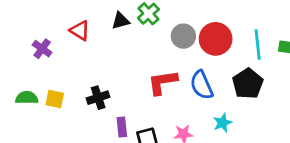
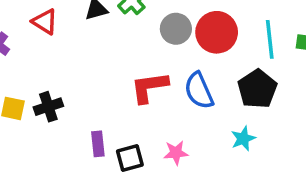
black cross: (98, 98) -> (48, 107), moved
cyan star: (223, 123) -> (243, 139), moved

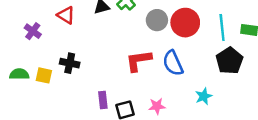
black pentagon: (257, 89) -> (229, 61), moved
black cross: (48, 107) -> (70, 63), moved, turned 30

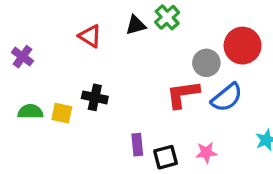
gray circle: (157, 20) -> (206, 63), moved
purple cross: (33, 31) -> (23, 57), moved
blue semicircle: (173, 63) -> (227, 97), turned -105

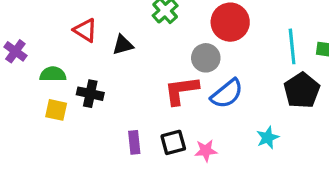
black triangle: (136, 25) -> (123, 45), moved
red circle: (243, 46) -> (230, 22), moved
green semicircle: (30, 112) -> (53, 74), moved
black square: (166, 157) -> (173, 142), moved

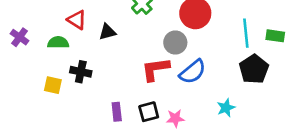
green semicircle: (53, 74) -> (58, 42), moved

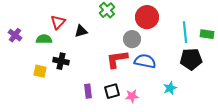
red triangle: (77, 20) -> (58, 22), turned 42
black pentagon: (254, 69) -> (191, 59), turned 30
blue semicircle: (193, 72) -> (145, 61), turned -130

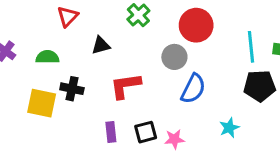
red triangle: (58, 22) -> (68, 17), moved
red L-shape: (117, 59) -> (125, 86), moved
blue semicircle: (145, 61) -> (193, 89), turned 105
yellow square: (40, 71) -> (42, 103), size x1.5

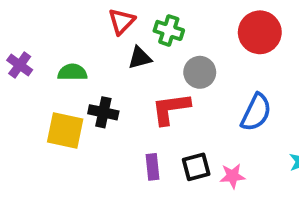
green cross: (138, 15) -> (169, 30), moved, turned -30
red triangle: (68, 17) -> (122, 21), moved
gray circle: (174, 57) -> (200, 72), moved

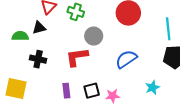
black triangle: (140, 58) -> (39, 28), moved
blue semicircle: (256, 112) -> (126, 59), turned -150
yellow square: (65, 131) -> (16, 89), moved

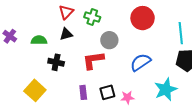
black triangle: (39, 28) -> (66, 34), moved
cyan star: (152, 87) -> (166, 89), size x1.6
yellow square: (16, 89) -> (35, 90), turned 30

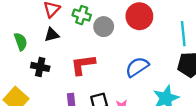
green semicircle: (39, 40) -> (21, 42), turned 70
gray circle: (109, 40) -> (104, 27), moved

